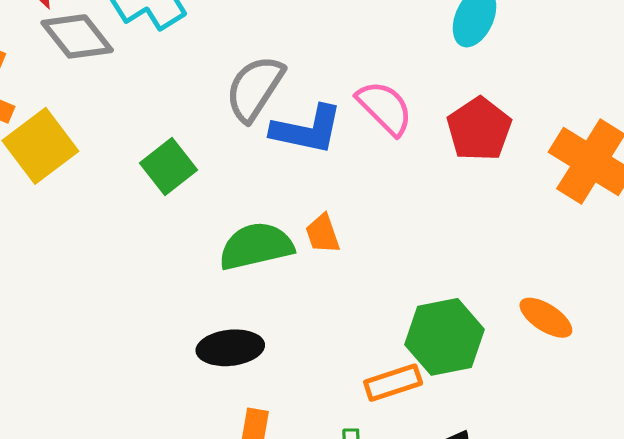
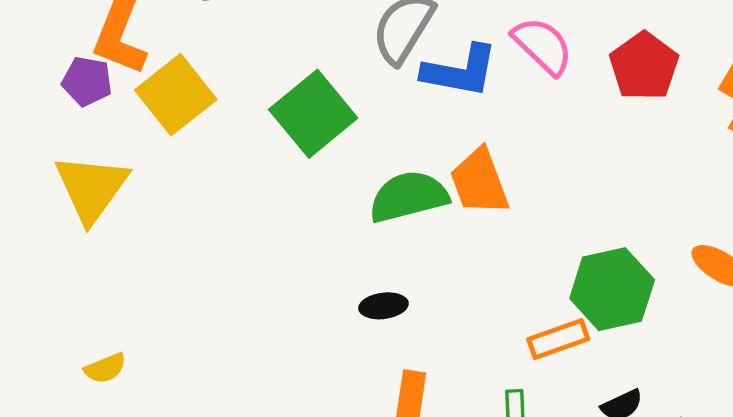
green square: (169, 167) -> (313, 114), size x1.4
orange trapezoid: (323, 234) -> (479, 182), size x1.6
black ellipse: (230, 348) -> (383, 306), size x0.7

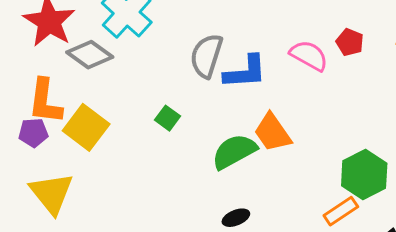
pink semicircle: (543, 46) -> (309, 55), moved
red pentagon: (644, 66) -> (350, 42), size x0.7
green square: (313, 114) -> (168, 118), size x0.5

